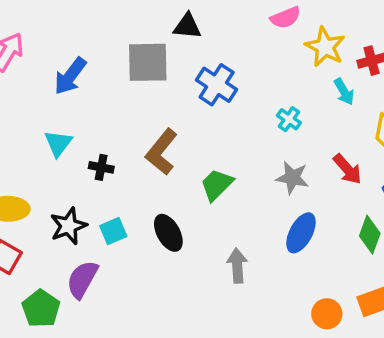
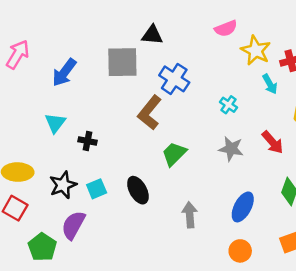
brown L-shape: (161, 152) -> (150, 113), moved
blue ellipse: (301, 233) -> (243, 207), moved
orange circle: (327, 314) -> (240, 251), moved

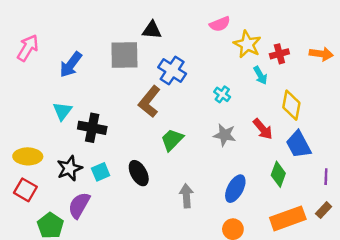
black cross: (88, 141) -> (92, 128), size x1.6

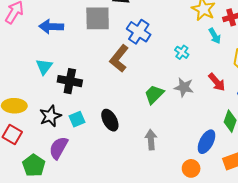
blue arrow: (71, 65) -> (51, 27), turned 55
green trapezoid: (172, 140) -> (154, 94), moved
blue ellipse: (235, 189) -> (206, 142), moved

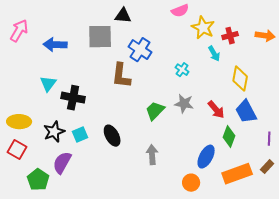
brown L-shape: (119, 58) -> (121, 76), turned -32
red arrow: (217, 82) -> (216, 110), moved

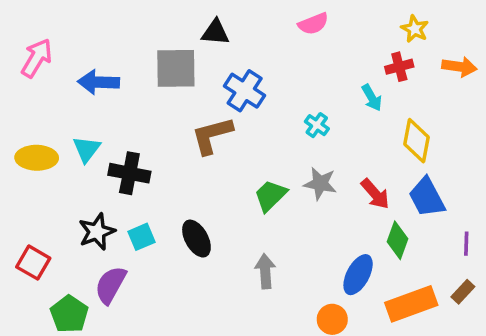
yellow star: (203, 28) -> (415, 29), moved, size x0.7
brown L-shape: (121, 76) -> (212, 135), turned 68
yellow ellipse: (19, 122) -> (37, 158), moved

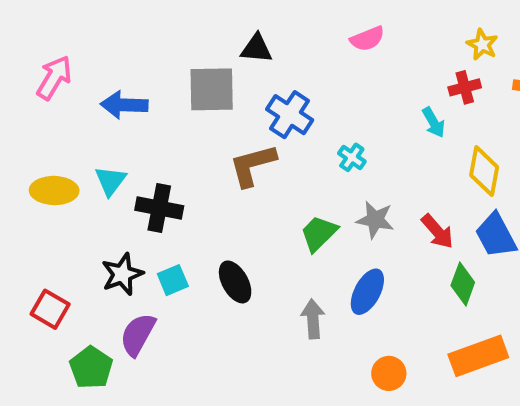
cyan cross: (317, 125) -> (352, 157), moved
blue ellipse: (358, 275) -> (367, 292), moved

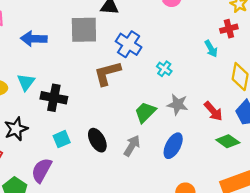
black star: (122, 274) -> (16, 129), moved
green diamond: (463, 284) -> (228, 141), turned -75
gray arrow: (313, 319) -> (132, 146), moved, turned 35

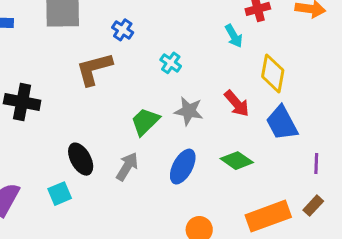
blue cross: (129, 44) -> (123, 30), size x0.6
red arrow: (213, 111) -> (237, 103), moved
cyan square: (62, 139) -> (60, 194), moved
green diamond: (228, 141) -> (237, 161), moved

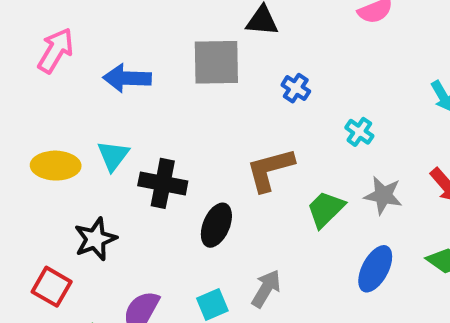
brown L-shape: (94, 69) -> (270, 170), moved
black ellipse: (81, 159) -> (216, 225), moved, turned 52
gray arrow: (127, 167) -> (266, 289), moved

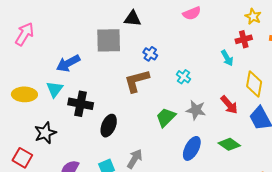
blue arrow: (127, 78) -> (68, 63), moved, turned -30
brown L-shape: (270, 170) -> (137, 81), moved

